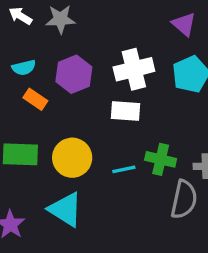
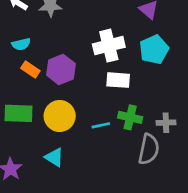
purple hexagon: (74, 74) -> (61, 69), moved
white rectangle: (126, 111) -> (118, 80), moved
cyan triangle: (65, 209) -> (54, 157), size x0.7

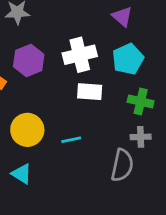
purple hexagon: (61, 69) -> (29, 60), moved
green cross: (130, 117) -> (141, 102), moved

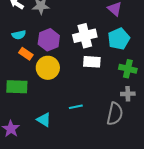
yellow circle: (27, 130) -> (48, 68), moved
cyan line: (71, 140) -> (76, 107), moved

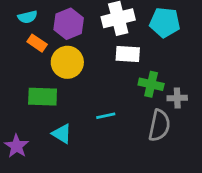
cyan pentagon: (119, 39) -> (165, 22), turned 30
green cross: (128, 69) -> (151, 84), moved
green rectangle: (17, 87) -> (43, 97), moved

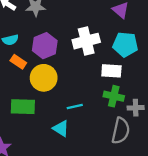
white rectangle: (128, 54) -> (111, 71), moved
cyan line: (106, 116) -> (75, 107), moved
cyan triangle: (62, 134) -> (61, 128), moved

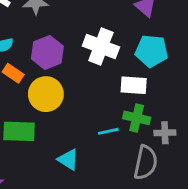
white cross: (86, 41) -> (101, 47), turned 35
cyan line: (75, 107) -> (108, 131), moved

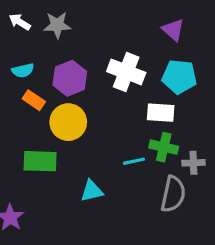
cyan triangle: (68, 160) -> (92, 191), turned -45

